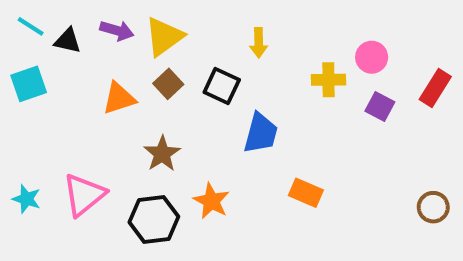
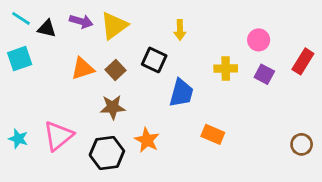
yellow cross: (328, 80) -> (226, 69), moved
brown square: (168, 84) -> (116, 70), moved
brown star: (162, 154) -> (113, 107), turned 30

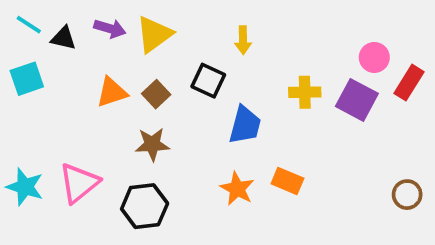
pink circle: (259, 40) -> (374, 57), moved
purple square: (264, 74) -> (357, 100), size x1.5
cyan star: (18, 139) -> (25, 187), size x1.4
orange star: (147, 140) -> (237, 189), moved

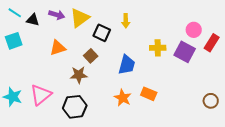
black square: (208, 81) -> (102, 33), moved
brown square: (156, 94) -> (91, 56), moved

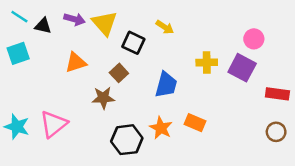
yellow triangle: (80, 18) -> (105, 23), turned -35
yellow arrow: (126, 21) -> (165, 27), turned -56
red rectangle: (212, 43) -> (277, 94), moved, turned 66
black hexagon: (75, 107) -> (127, 140), moved

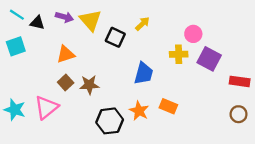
yellow arrow: (165, 27) -> (142, 24), turned -77
pink circle: (254, 39) -> (193, 34), moved
brown square: (119, 73) -> (66, 83), moved

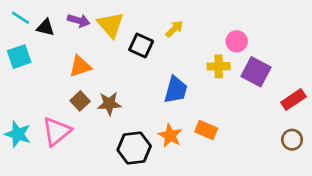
red rectangle: (240, 81) -> (293, 100), turned -42

